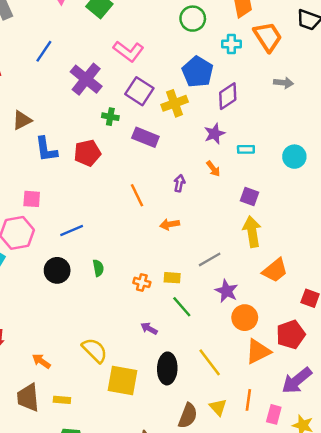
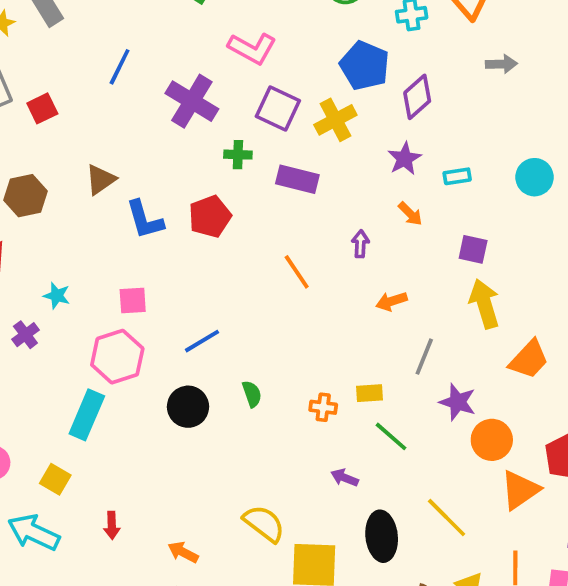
orange arrow: (170, 224) -> (391, 301), moved
gray line: (210, 259) -> (424, 357), turned -30

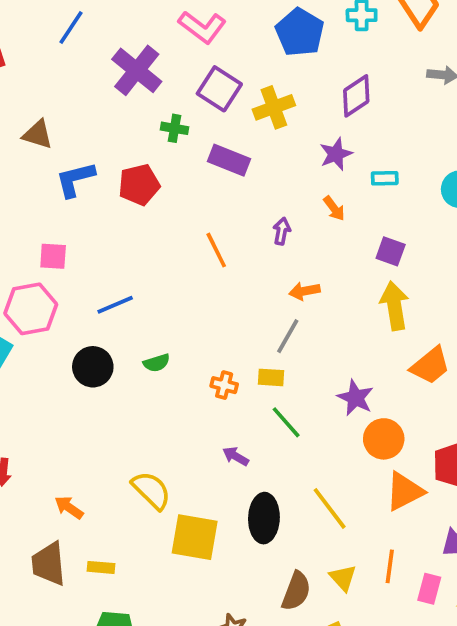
blue pentagon: (365, 66) -> (300, 32), moved
brown triangle: (100, 179) -> (38, 134), turned 44
blue L-shape: (145, 220) -> (75, 179), turned 84
gray line: (424, 357) -> (288, 336), moved
green semicircle: (252, 394) -> (157, 363), turned 84

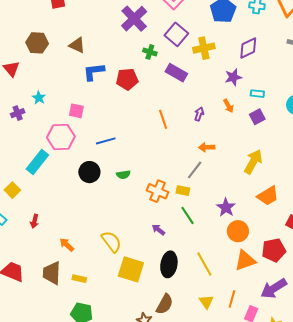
purple square: (391, 251) -> (257, 117), moved, turned 35
yellow arrow: (394, 306) -> (253, 162), turned 30
orange cross: (224, 385) -> (157, 191), size x1.5
brown semicircle: (296, 591) -> (165, 304), moved

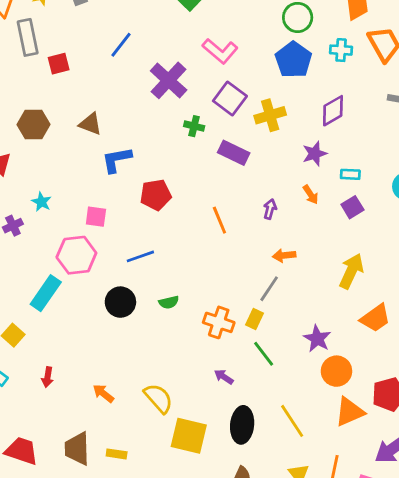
red pentagon: (127, 79) -> (156, 195), moved
yellow rectangle: (183, 191) -> (254, 319), turned -72
orange arrow: (67, 245) -> (103, 393), moved

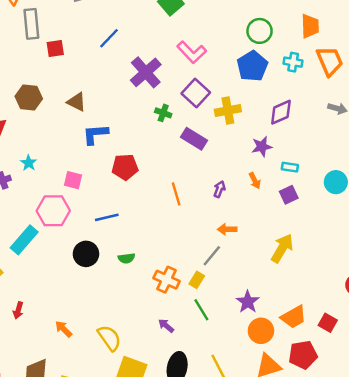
orange trapezoid: (375, 318) -> (294, 317), moved

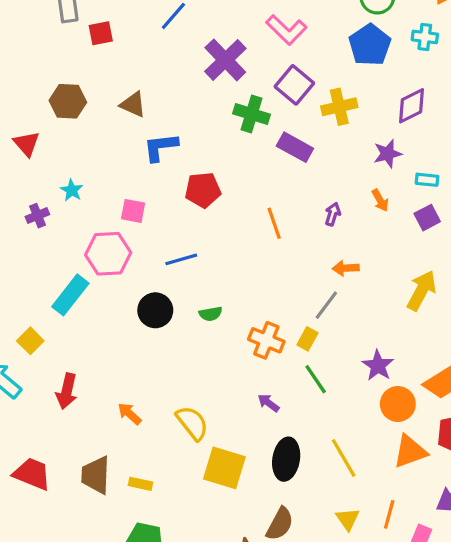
green cross: (163, 113) -> (251, 114), size x1.5
red arrow: (18, 310) -> (67, 391), size x1.5

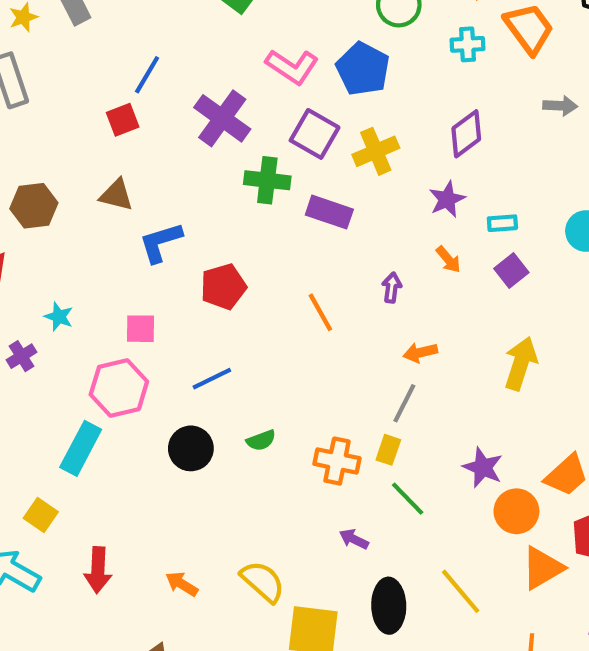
red square: (101, 33) -> (123, 120), moved
blue pentagon: (370, 45) -> (363, 69), moved

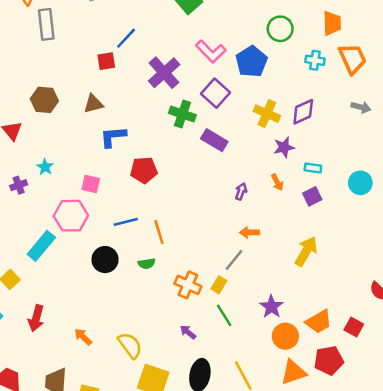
yellow cross: (376, 151) -> (267, 114), moved, turned 35
brown triangle: (116, 195) -> (93, 104), turned -40
orange line: (320, 312) -> (159, 232), moved

